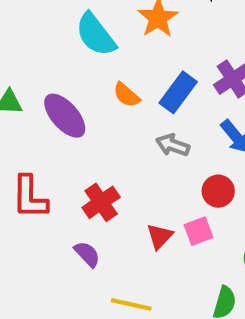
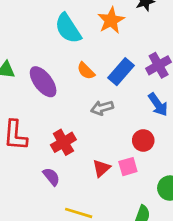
gray arrow: (173, 145) -> (102, 108), moved, turned -40

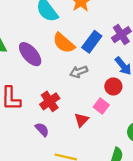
orange semicircle: (86, 71) -> (64, 43), size x1.5
red circle: (143, 140) -> (113, 86), moved
pink square: (128, 167) -> (101, 106), moved, turned -32

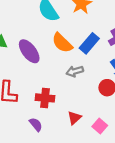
red cross: (50, 101) -> (45, 98), turned 36
pink square: (101, 106) -> (100, 126), moved

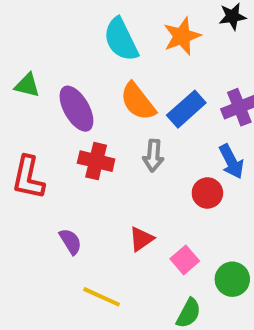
gray arrow: (75, 71) -> (153, 156), turned -77
red cross: (45, 98) -> (96, 161), moved

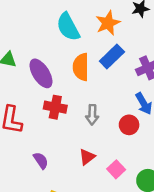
orange semicircle: (138, 101) -> (81, 67), turned 40
blue rectangle: (186, 109) -> (112, 56), moved
gray arrow: (153, 156) -> (92, 115), moved

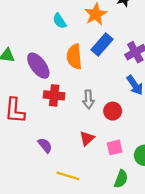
cyan semicircle: (68, 27) -> (59, 21), size x0.6
red circle: (129, 125) -> (113, 111), moved
pink square: (116, 169) -> (115, 147), turned 35

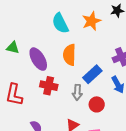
cyan semicircle: (59, 21) -> (60, 23), size x1.5
blue rectangle: (102, 45) -> (92, 74), moved

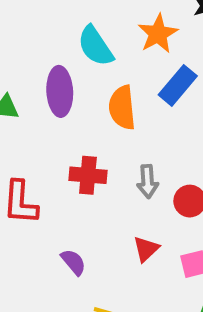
purple ellipse: (38, 59) -> (60, 91), moved, turned 35
blue rectangle: (92, 74) -> (178, 85), moved

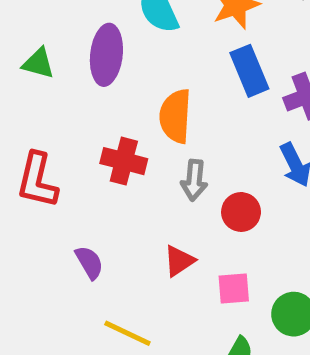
blue rectangle: (178, 85) -> (249, 71), turned -72
orange semicircle: (122, 108) -> (175, 116), moved

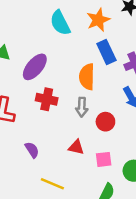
purple ellipse: (106, 55) -> (35, 67), moved, turned 36
orange semicircle: (175, 116) -> (87, 77), moved
red triangle: (179, 261) -> (76, 147), turned 49

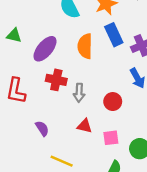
orange semicircle: (87, 77) -> (85, 46), moved
gray arrow: (82, 107) -> (79, 93), moved

